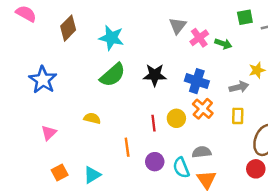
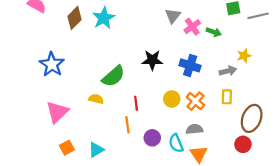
cyan star: (111, 38) -> (104, 18), moved, turned 30
green semicircle: (113, 75) -> (113, 76), moved
orange cross: (203, 109) -> (195, 101), moved
red line: (154, 123) -> (136, 103), moved
pink triangle: (49, 133) -> (57, 112), size x1.6

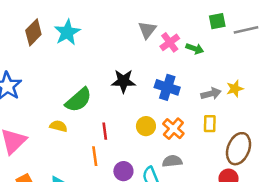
yellow star: (244, 56) -> (235, 89), moved

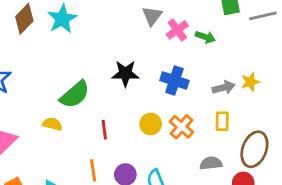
orange line: (95, 156) -> (93, 170), moved
gray semicircle: (172, 161) -> (211, 163), moved

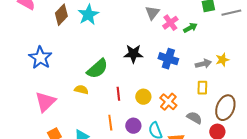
green arrow: (205, 37) -> (190, 28), turned -48
yellow circle: (151, 124) -> (143, 97), moved
orange cross: (181, 127) -> (168, 102), moved
gray semicircle: (211, 163) -> (194, 118), turned 35

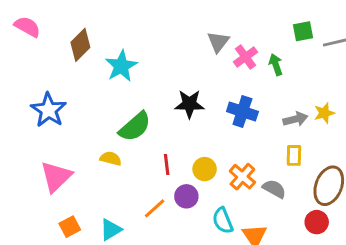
cyan star: (88, 15) -> (121, 66), moved
green arrow: (190, 28) -> (276, 65), turned -80
gray semicircle: (194, 118) -> (274, 189), moved
orange line: (110, 123) -> (155, 208), turned 56
purple circle: (133, 126) -> (186, 196), moved

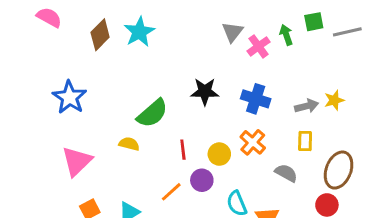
green arrow: (276, 65) -> (286, 35), moved
cyan star: (121, 66) -> (139, 32), moved
orange cross: (242, 177) -> (253, 142), moved

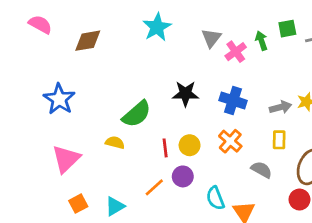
cyan star: (139, 32) -> (157, 27), moved
brown diamond: (100, 35) -> (88, 41), turned 36
yellow circle: (219, 154) -> (190, 145), moved

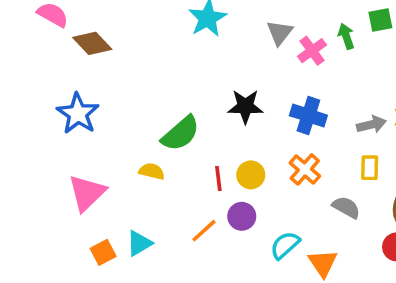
brown diamond: (88, 41) -> (92, 43), moved, turned 56
cyan semicircle: (215, 198) -> (285, 245), turned 70
cyan triangle: (115, 206) -> (139, 243), moved

